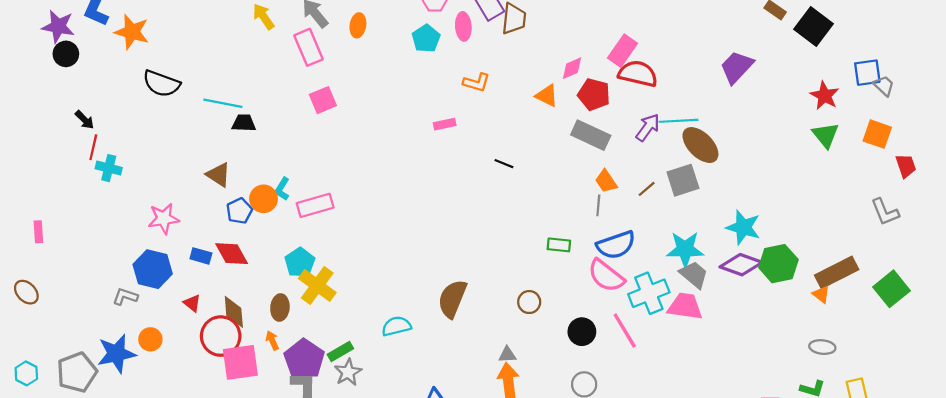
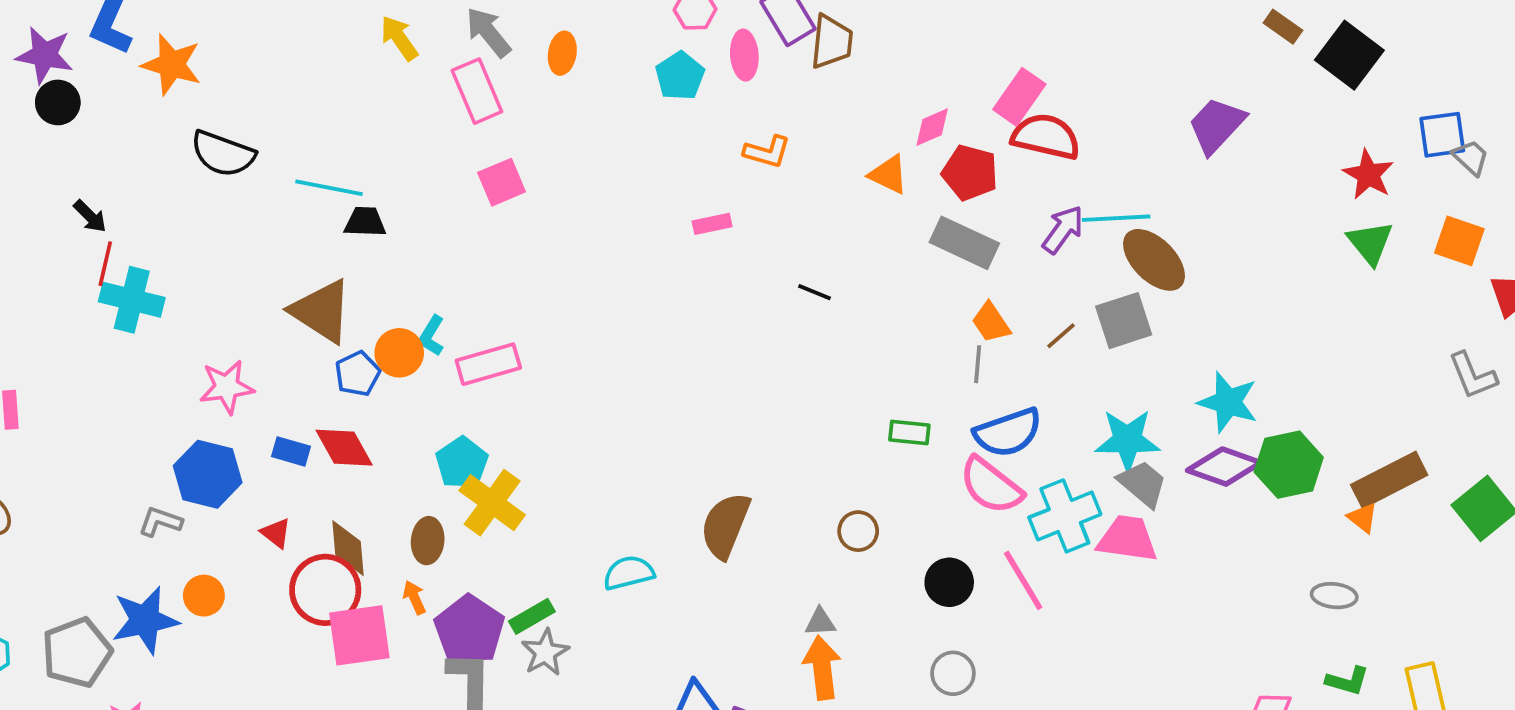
cyan cross: (109, 168) -> (132, 300), size x1.4
brown triangle: (218, 175) -> (321, 311), size x1.5
gray ellipse: (822, 347) -> (1334, 596), moved

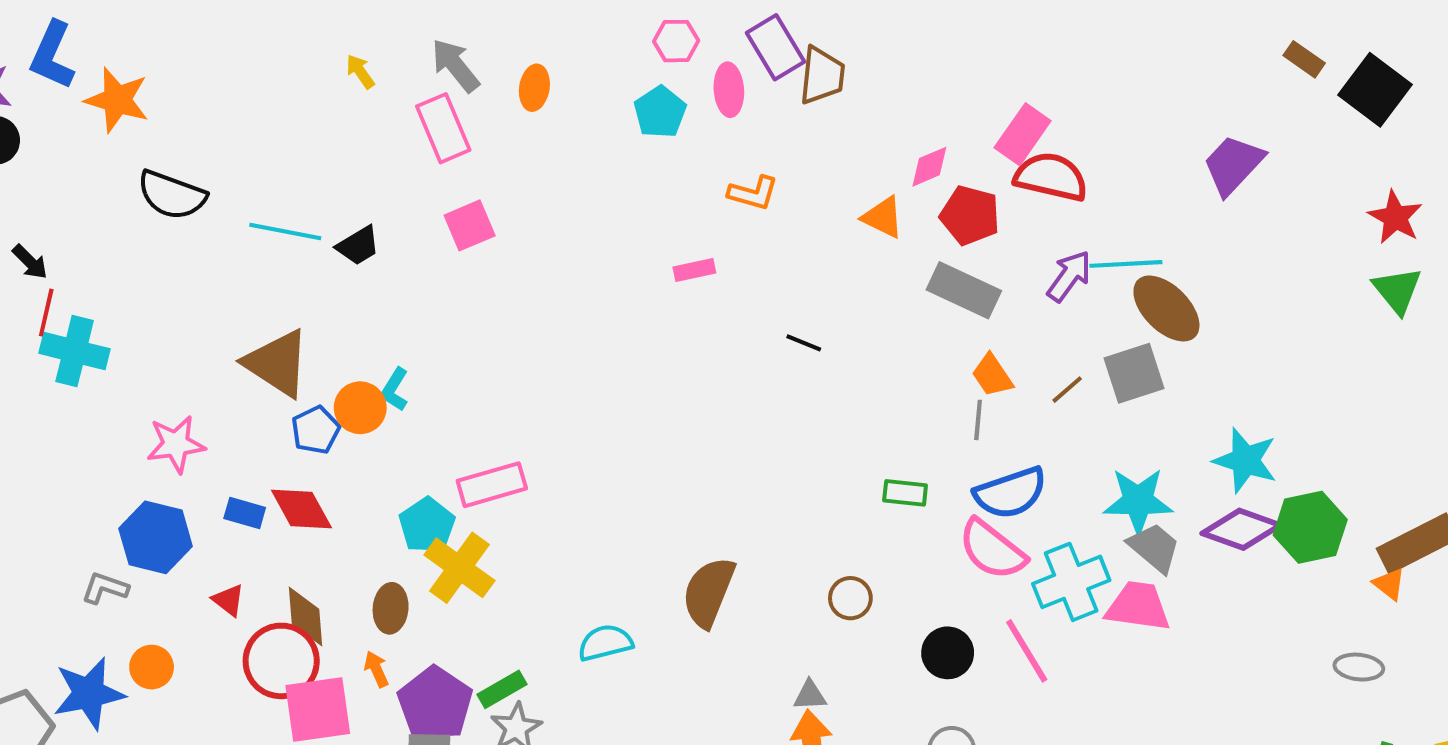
yellow arrow: (399, 38) -> (360, 71), size x0.7
black trapezoid: (365, 222) -> (358, 246), moved, turned 147
pink rectangle: (488, 364) -> (492, 485), moved

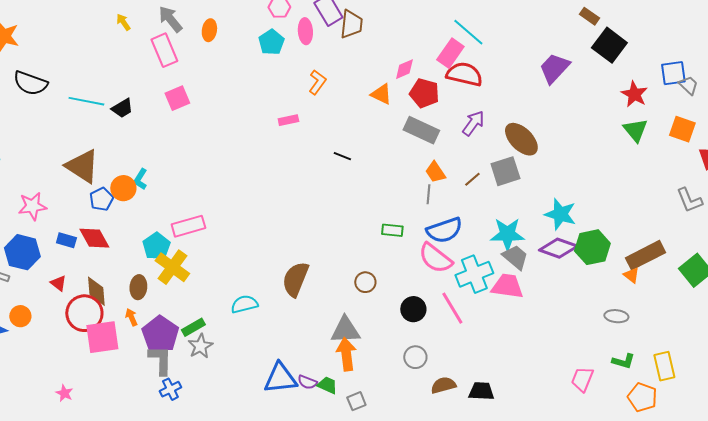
black square: (1375, 90) -> (609, 45), moved
orange L-shape: (753, 193) -> (317, 82), turned -70
cyan line: (1126, 264) -> (468, 32), moved, turned 44
gray triangle: (810, 695) -> (345, 330), size x1.8

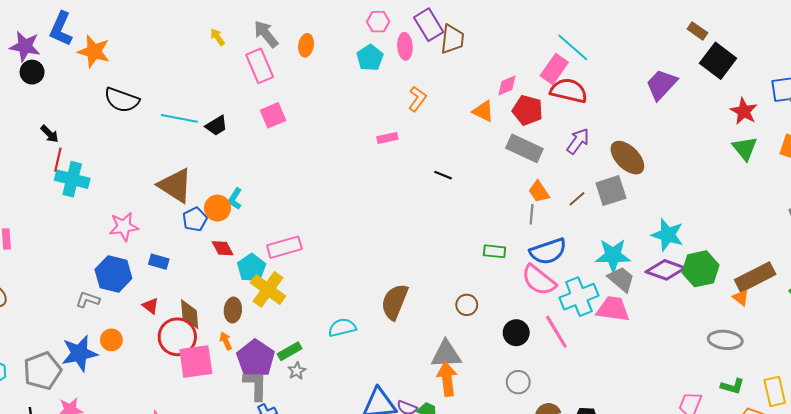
red diamond: (94, 238) -> (223, 248), moved, size x0.7
gray ellipse: (616, 316) -> (725, 340), size x1.4
gray star: (200, 346) -> (297, 371), size x0.7

